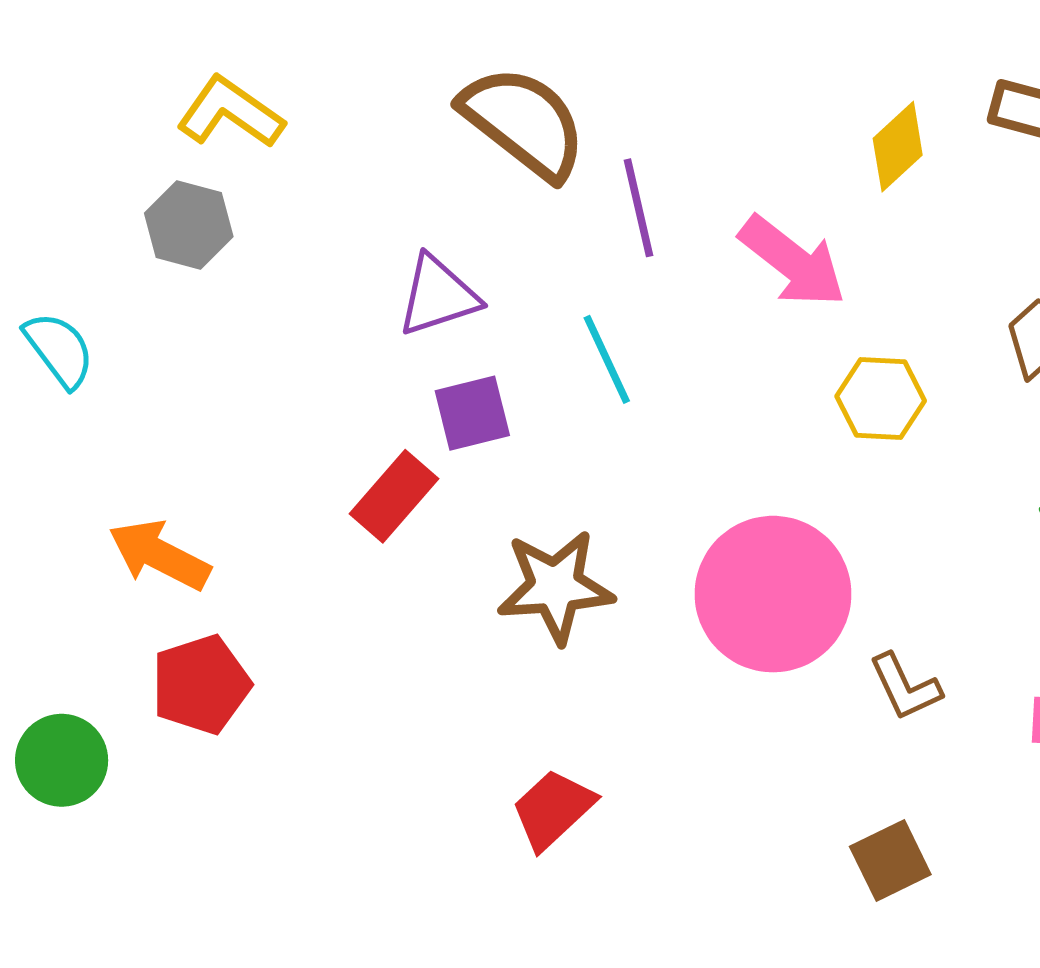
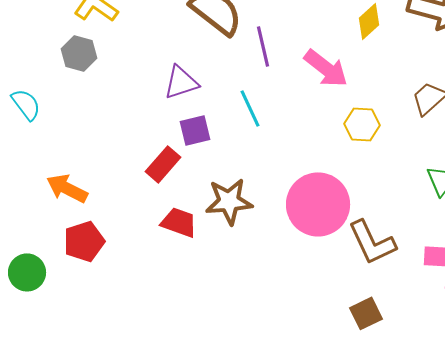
brown L-shape: (905, 687) -> (372, 242), size x1.6
red trapezoid: (553, 809) -> (179, 222), moved, turned 63

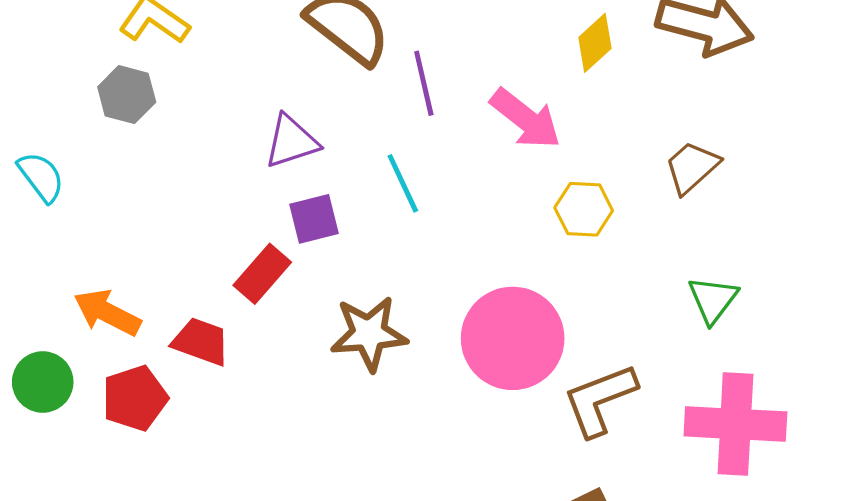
red trapezoid: (179, 222) -> (201, 342), moved
brown L-shape: (372, 242) -> (600, 400), turned 94
green circle: (27, 272) -> (43, 382), moved

